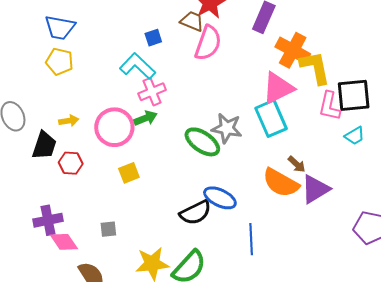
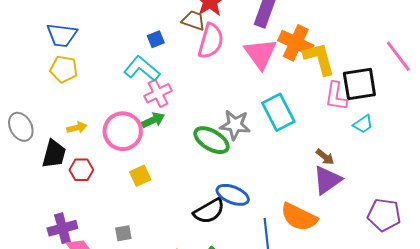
pink triangle: (278, 88) -> (260, 54), moved, turned -36
brown arrow: (297, 164) -> (325, 157), moved
orange semicircle: (281, 183) -> (299, 217), moved

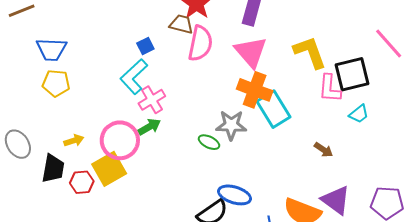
orange cross: (296, 43) -> (255, 90), moved
cyan L-shape: (142, 69) -> (134, 77), turned -78
green ellipse: (211, 140) -> (209, 142), size x0.6
yellow square: (140, 176) -> (109, 169), moved, size x1.6
purple triangle: (327, 180) -> (336, 200), moved, turned -44

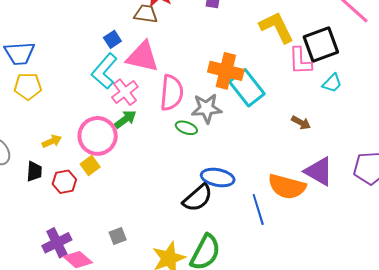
pink semicircle: (200, 43) -> (172, 93), moved
pink triangle: (251, 52) -> (143, 57), moved, turned -30
black trapezoid: (53, 168) -> (34, 171), size x0.7
yellow square: (109, 169) -> (90, 166), size x0.6

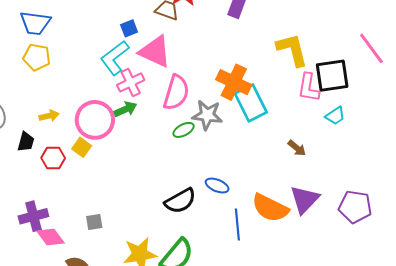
green ellipse: (186, 128) -> (184, 130), turned -60
yellow square: (90, 166) -> (82, 147), turned -30
purple triangle: (319, 171) -> (304, 199), turned 32
blue ellipse: (218, 177) -> (217, 185), moved, size x0.7

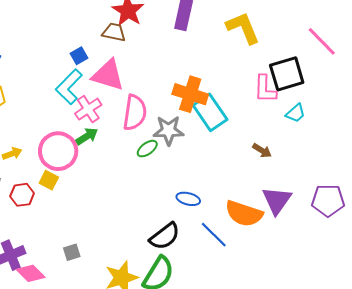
yellow L-shape: (292, 50) -> (243, 28), moved
black semicircle: (180, 201) -> (165, 236), moved
blue line: (237, 224) -> (214, 235), turned -32

